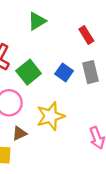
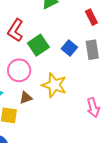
yellow star: (51, 116) -> (54, 85), turned 30

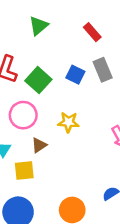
yellow star: (54, 85) -> (68, 122), size x0.7

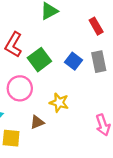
brown triangle: (39, 145) -> (37, 122), moved

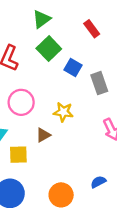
green square: (39, 60) -> (49, 49), moved
gray rectangle: (99, 62) -> (99, 83), moved

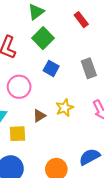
blue square: (73, 68) -> (51, 68), moved
yellow star: (63, 112) -> (65, 108), moved, turned -30
blue semicircle: (98, 182) -> (90, 157), size x1.5

